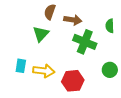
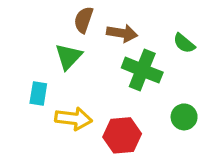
green semicircle: (110, 26) -> (184, 43), turned -48
cyan rectangle: (21, 66) -> (38, 93), moved

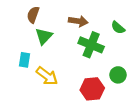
brown semicircle: (84, 20) -> (33, 15), moved
yellow arrow: (74, 119) -> (47, 76), turned 30
red hexagon: (122, 135) -> (92, 89), moved

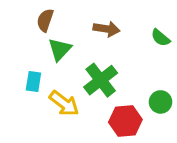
green cross: (91, 45) -> (101, 80), moved, turned 30

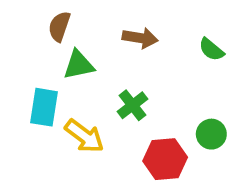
green triangle: (60, 49) -> (79, 65), turned 35
green cross: (101, 80) -> (132, 105), size x0.7
cyan rectangle: (33, 82) -> (44, 107), size x1.4

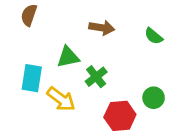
brown semicircle: (59, 26) -> (29, 15), moved
green triangle: (79, 65) -> (68, 57), moved

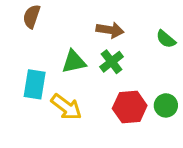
green cross: (96, 77) -> (112, 62), moved
red hexagon: (120, 116) -> (130, 107), moved

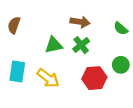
brown semicircle: (32, 16) -> (14, 25), moved
cyan rectangle: (35, 84) -> (17, 71), moved
green circle: (166, 105) -> (121, 65), moved

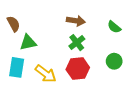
brown semicircle: (14, 25) -> (13, 24), turned 133
green triangle: (54, 45) -> (28, 43), moved
red hexagon: (94, 78) -> (78, 68), moved

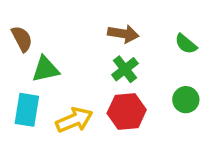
yellow arrow: (46, 74) -> (74, 120), turned -60

